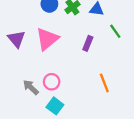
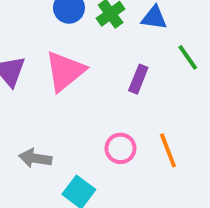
pink circle: (52, 82) -> (120, 148), moved
gray arrow: (31, 87) -> (35, 158), turned -35

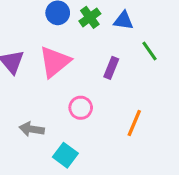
pink circle: (120, 148) -> (81, 108), moved
orange line: (168, 150) -> (134, 123), turned 44

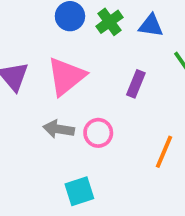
gray arrow: (32, 129) -> (59, 129), moved
cyan square: (65, 155) -> (79, 191), turned 35

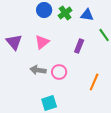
pink triangle: (66, 76) -> (42, 42), size x0.7

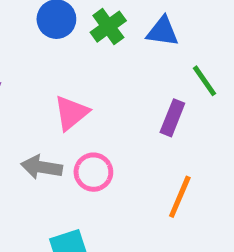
pink triangle: (42, 42) -> (71, 113), moved
purple rectangle: (79, 46) -> (172, 118), moved

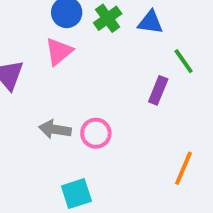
pink triangle: (71, 113) -> (59, 51), moved
orange line: (180, 197) -> (184, 168), moved

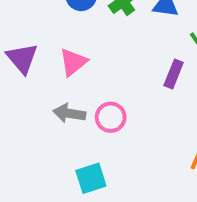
pink triangle: (59, 51) -> (73, 62), moved

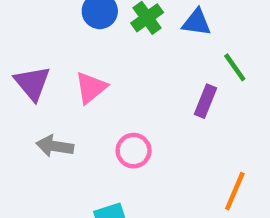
gray arrow: (69, 113) -> (55, 146), moved

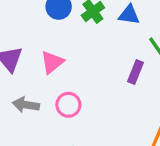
pink circle: (134, 151) -> (68, 105), moved

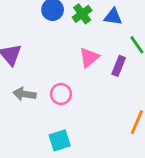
pink triangle: (52, 62) -> (89, 57), moved

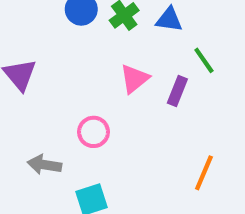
gray arrow: (24, 94) -> (44, 165), moved

